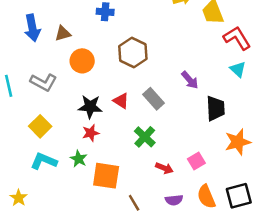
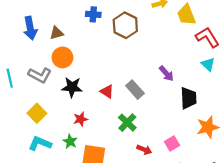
brown hexagon: (133, 53) -> (125, 25), moved
orange circle: (82, 61) -> (62, 57), moved
black star: (90, 107) -> (72, 87), moved

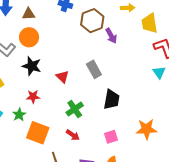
purple arrow: (166, 74) -> (111, 36), moved
gray rectangle: (135, 90) -> (94, 69), moved
black trapezoid: (189, 98) -> (112, 99), moved
red arrow: (144, 150) -> (73, 135), moved

